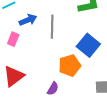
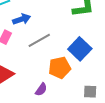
gray line: (52, 27) -> (39, 40), moved, turned 55

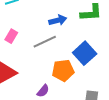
blue arrow: (22, 19) -> (58, 20), moved

